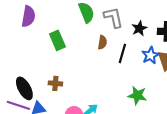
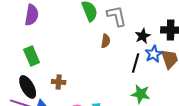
black star: (139, 28) -> (143, 36), moved
green rectangle: (57, 40) -> (32, 56), moved
black line: (122, 53) -> (136, 63), moved

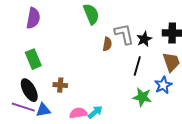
gray L-shape: (117, 16) -> (124, 34), moved
blue star: (154, 54) -> (163, 85), moved

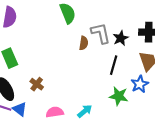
brown cross: (60, 85) -> (37, 84), turned 32
blue triangle: (43, 110) -> (20, 109), turned 49
cyan arrow: (95, 112) -> (85, 111), moved

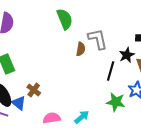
black star: (121, 38) -> (127, 55), moved
blue triangle: (20, 109) -> (19, 103), moved

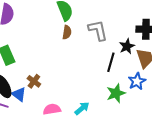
brown semicircle: (81, 49) -> (67, 32), moved
green star: (116, 102) -> (116, 93), turned -30

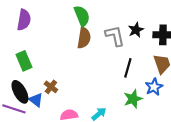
brown semicircle: (67, 32) -> (84, 38), size x1.5
black star: (127, 46) -> (136, 30), moved

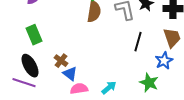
green star: (133, 99) -> (149, 83), moved, turned -30
blue triangle: (36, 100) -> (70, 74), moved

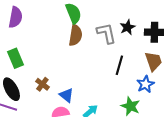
blue triangle: (70, 74) -> (66, 95), moved

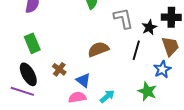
black star: (127, 27) -> (149, 27), moved
brown semicircle: (75, 35) -> (98, 49), moved, turned -120

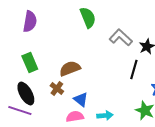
gray L-shape: (123, 18) -> (121, 38), turned -35
brown semicircle: (98, 49) -> (70, 68), moved
cyan arrow: (107, 96) -> (105, 116), turned 35

